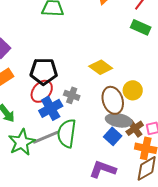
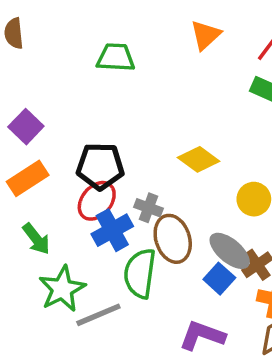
brown ellipse: (113, 100) -> (173, 239), moved
gray ellipse: (119, 120) -> (230, 251), turned 30
gray line: (46, 137) -> (98, 315), moved

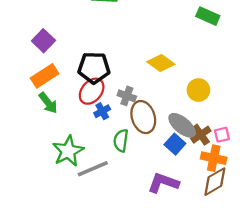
blue cross: (112, 230) -> (102, 111), size x0.6
green arrow: (36, 239) -> (48, 103), moved
green semicircle: (140, 273) -> (121, 141), size x0.7

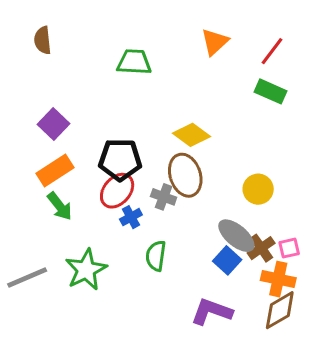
yellow diamond: (161, 63) -> (191, 135), moved
brown ellipse: (143, 117) -> (185, 175), moved
gray line: (93, 169) -> (27, 277), moved

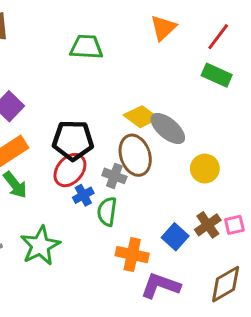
gray ellipse: (236, 236) -> (168, 129), moved
green semicircle: (156, 256) -> (107, 212), moved
orange cross: (278, 279) -> (132, 255), moved

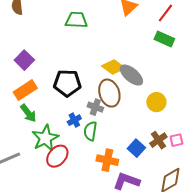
red ellipse: (70, 170) -> (57, 156), moved
green star: (40, 246) -> (45, 138), moved

